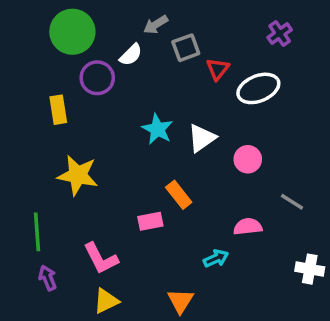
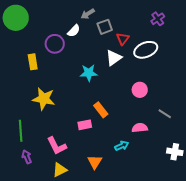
green circle: (72, 32) -> (16, 18), moved
cyan star: (157, 129) -> (89, 73), turned -30
white triangle: (202, 138) -> (114, 58), moved
orange triangle: (180, 301) -> (95, 162), moved

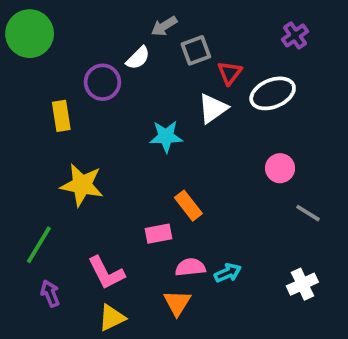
pink circle: (140, 90) -> (280, 168), moved
pink semicircle: (140, 128) -> (190, 267), moved
green line: (21, 131) -> (39, 245), turned 35
white cross: (175, 152) -> (302, 284), moved, turned -35

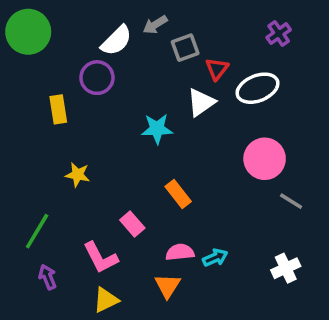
white semicircle: (138, 58) -> (116, 41), moved, size x1.4
pink circle: (280, 168) -> (265, 159), size x1.5
yellow star: (82, 185) -> (78, 175), size x0.6
pink rectangle: (159, 234) -> (132, 224), moved, turned 60

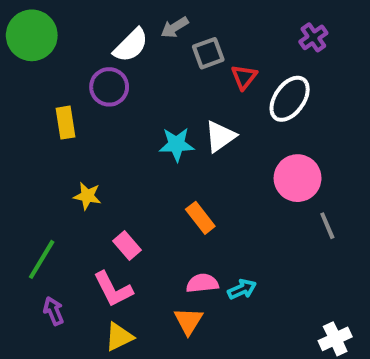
white ellipse: (258, 88) -> (290, 99), turned -33
white triangle: (201, 102) -> (220, 136), moved
gray line: (291, 201) -> (327, 226), turned 35
pink rectangle: (132, 224) -> (127, 246), moved
white cross: (286, 268) -> (335, 339), moved

